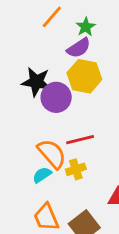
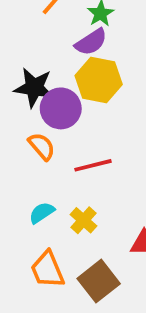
orange semicircle: (52, 154) -> (42, 146), moved, size x0.7
yellow cross: (76, 169) -> (83, 220), moved, turned -30

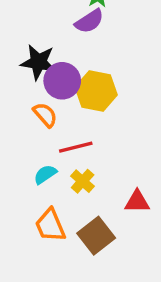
yellow hexagon: (99, 80) -> (96, 91), moved
red line: (93, 165) -> (76, 147), moved

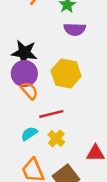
purple semicircle: (89, 21) -> (75, 29), moved, turned 35
purple circle: (62, 81) -> (24, 73), moved

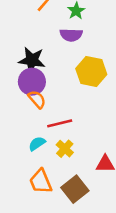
purple semicircle: (75, 29) -> (71, 35), moved
yellow hexagon: (66, 73) -> (91, 72), moved

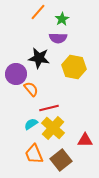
black star: (32, 60) -> (39, 58), moved
purple circle: (32, 82) -> (16, 74), moved
yellow cross: (65, 149) -> (53, 128), size x1.6

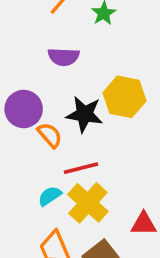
purple semicircle: (58, 38) -> (64, 57), moved
black star: (39, 58) -> (84, 114), moved

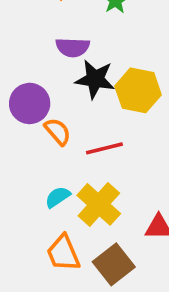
black star: (84, 114) -> (95, 79), moved
red line: (81, 168) -> (104, 148), moved

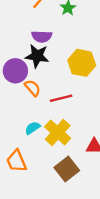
black star: (95, 79) -> (37, 56), moved
orange trapezoid: (63, 253) -> (17, 161), moved

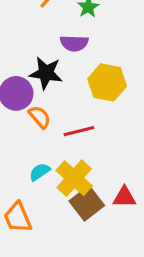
purple semicircle: (42, 37) -> (74, 43), moved
brown square: (67, 169) -> (87, 203), moved

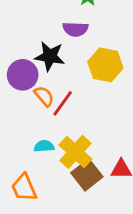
red line: (79, 131) -> (63, 103), moved, turned -40
cyan semicircle: (40, 172) -> (44, 146), turned 30

